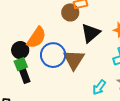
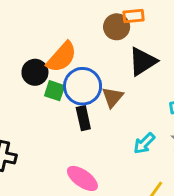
brown triangle: (74, 60) -> (112, 97), size x0.7
green square: (21, 64) -> (55, 91), moved, turned 32
black rectangle: (24, 75) -> (83, 118), moved

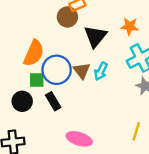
black circle: (35, 72) -> (22, 101), moved
black rectangle: (83, 118) -> (53, 101), moved
cyan arrow: (144, 143) -> (101, 71), moved

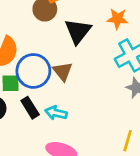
cyan arrow: (101, 71) -> (56, 113), moved, turned 78

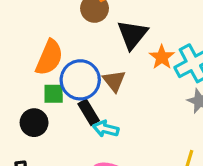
orange star: (117, 19) -> (162, 57), moved, turned 30
black rectangle: (30, 108) -> (89, 112), moved

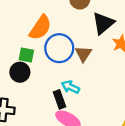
green square: (54, 94) -> (26, 55), moved
black rectangle: (89, 112) -> (59, 99), moved

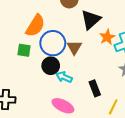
black circle: (20, 72) -> (51, 66), moved
black rectangle: (59, 99) -> (95, 88), moved

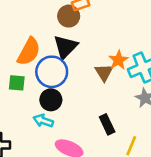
black triangle: (91, 20) -> (65, 47), moved
brown triangle: (74, 47) -> (104, 72), moved
cyan arrow: (64, 77) -> (43, 121), moved

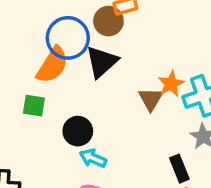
blue circle: (52, 72) -> (68, 38), moved
cyan arrow: (43, 121) -> (93, 158), moved
black rectangle: (107, 124) -> (179, 169), moved

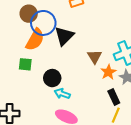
brown circle: (108, 21) -> (29, 14), moved
orange star: (171, 84) -> (108, 72), moved

